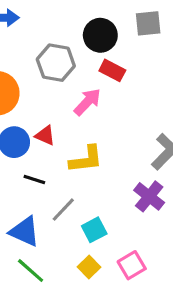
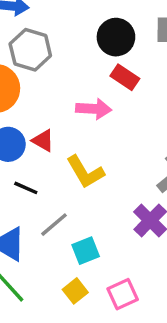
gray hexagon: (56, 63) -> (30, 50), moved
pink arrow: (87, 102) -> (94, 109), turned 44
yellow L-shape: (86, 159) -> (85, 172), turned 60

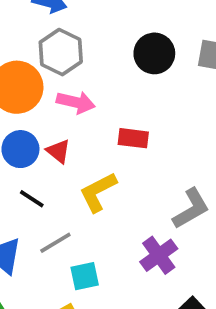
red rectangle: (125, 77) -> (133, 138), moved, turned -36
pink arrow: (94, 109) -> (76, 102), moved
yellow L-shape: (85, 172) -> (98, 192), turned 84

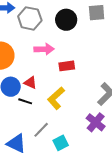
gray hexagon: (61, 52) -> (30, 18), moved
pink arrow: (76, 102) -> (44, 49), moved
black line: (32, 199) -> (25, 101), moved

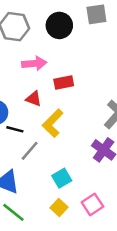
red triangle: (30, 83) -> (34, 99), moved
gray line: (41, 130) -> (30, 151), moved

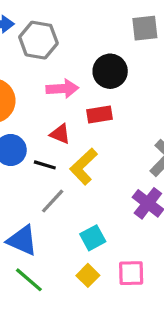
black circle: (59, 25) -> (110, 71), moved
black line: (15, 129) -> (45, 165), moved
pink square: (92, 204) -> (131, 273), turned 30

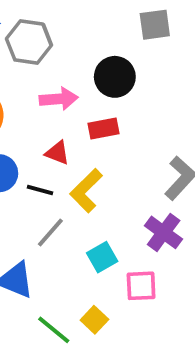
cyan square: (93, 238) -> (102, 257), moved
pink square: (131, 273) -> (141, 286), moved
green line: (29, 280) -> (54, 330), moved

